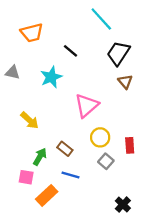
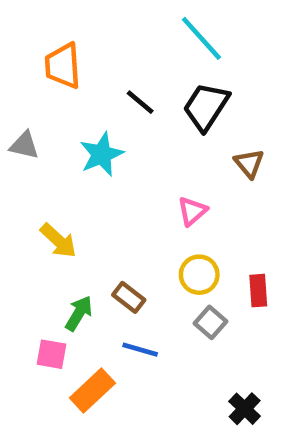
orange trapezoid: (32, 33) -> (63, 66), turned 100
black trapezoid: (118, 53) -> (206, 107), moved
pink triangle: (86, 106) -> (192, 211), moved, size x0.6

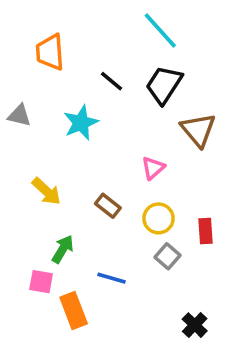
brown triangle: (249, 163) -> (198, 130), size x1.5
brown rectangle: (129, 297) -> (108, 206), moved
orange rectangle: (92, 391) -> (74, 311), turned -68

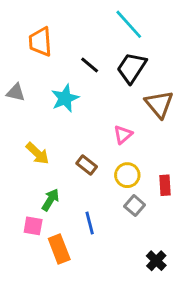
blue line: (112, 278) -> (90, 223), turned 60

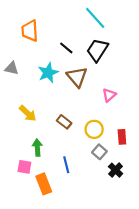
brown triangle: (159, 104) -> (77, 77), moved
pink triangle: (123, 135) -> (109, 95), moved
green arrow: (50, 200) -> (37, 148), turned -35
black cross: (156, 261) -> (116, 170), moved

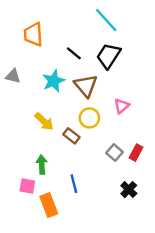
yellow arrow: (28, 113) -> (44, 122), moved
yellow circle: (94, 129) -> (89, 118), moved
red rectangle: (122, 137) -> (136, 153), turned 32
gray square: (99, 152) -> (114, 153), moved

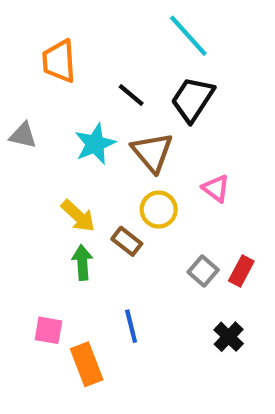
pink triangle: (122, 106) -> (216, 188), turned -42
green arrow: (42, 164) -> (82, 263), moved

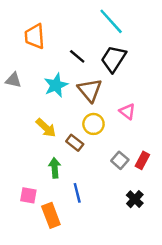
green arrow: (82, 263) -> (55, 168), moved

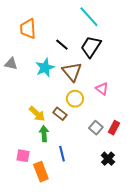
yellow arrow: (46, 128) -> (37, 114), moved

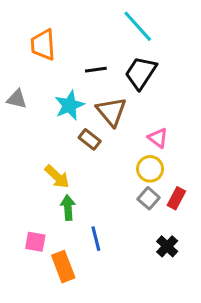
black line: (62, 45) -> (96, 70), turned -48
yellow circle: (75, 99) -> (150, 169), moved
brown rectangle: (60, 114) -> (90, 139), moved

